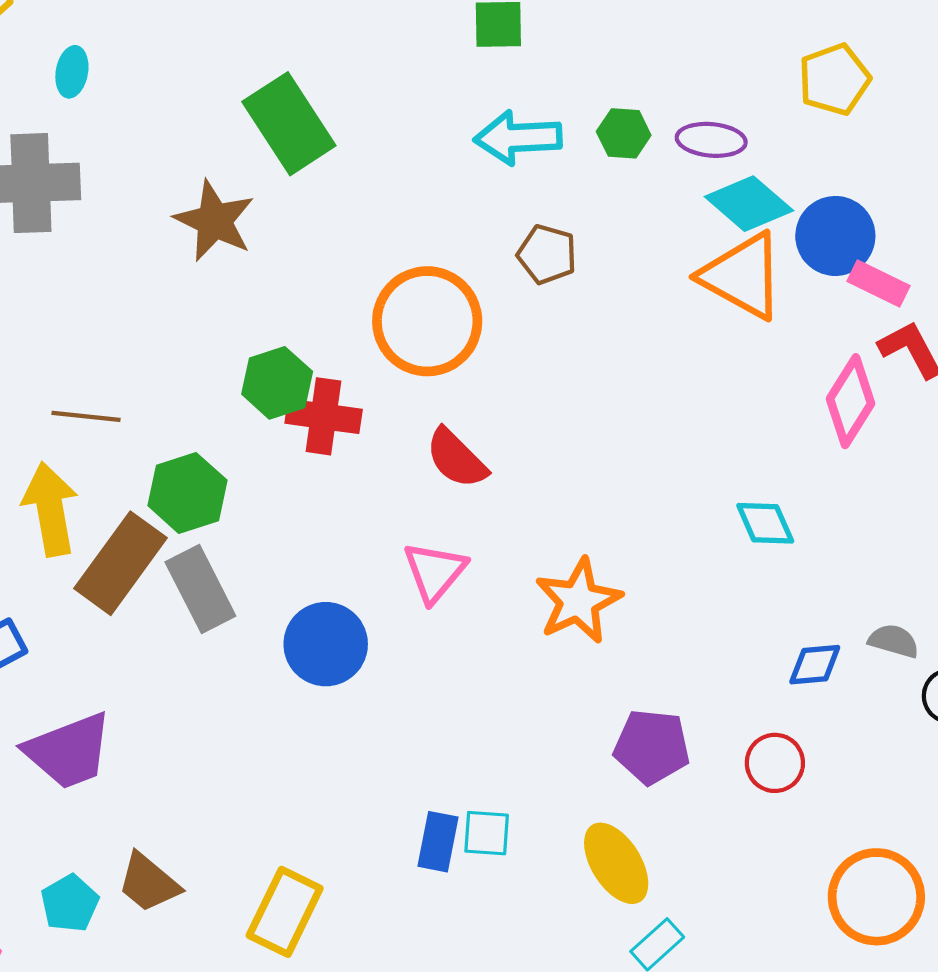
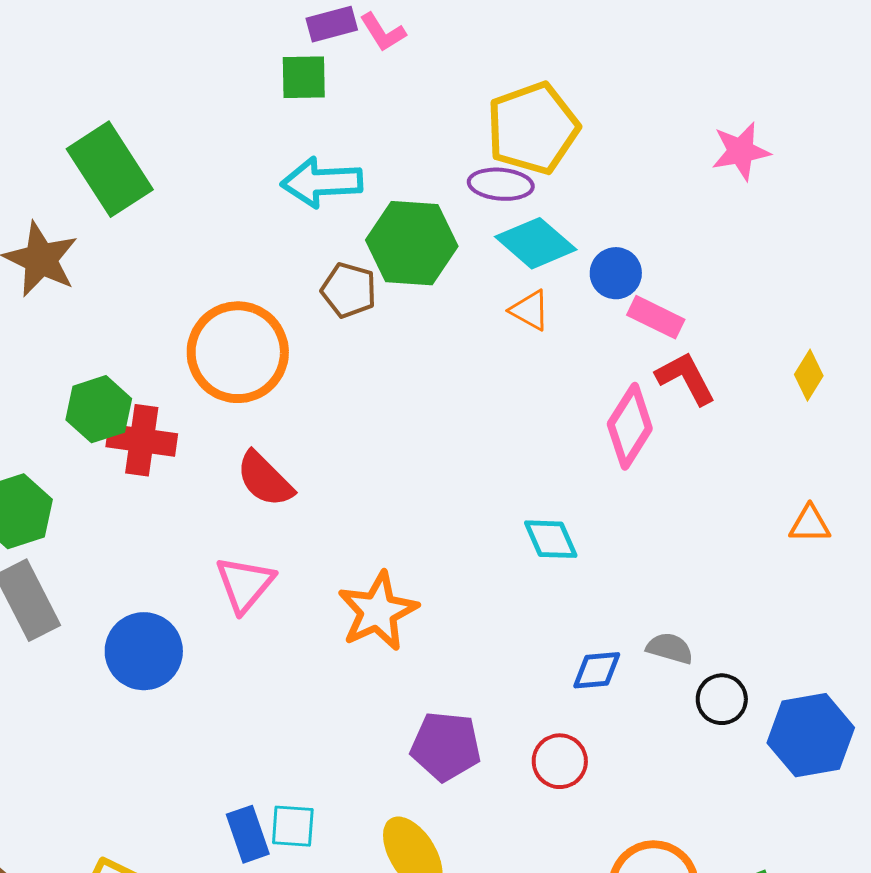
yellow pentagon: (834, 79) -> (533, 128), moved, size x1.4
green hexagon: (624, 133) -> (412, 243), moved, size x1.8
blue circle: (835, 236) -> (616, 273), size x0.7
orange triangle: (742, 276) -> (530, 310), size x0.5
blue rectangle: (438, 842) -> (248, 834), turned -30

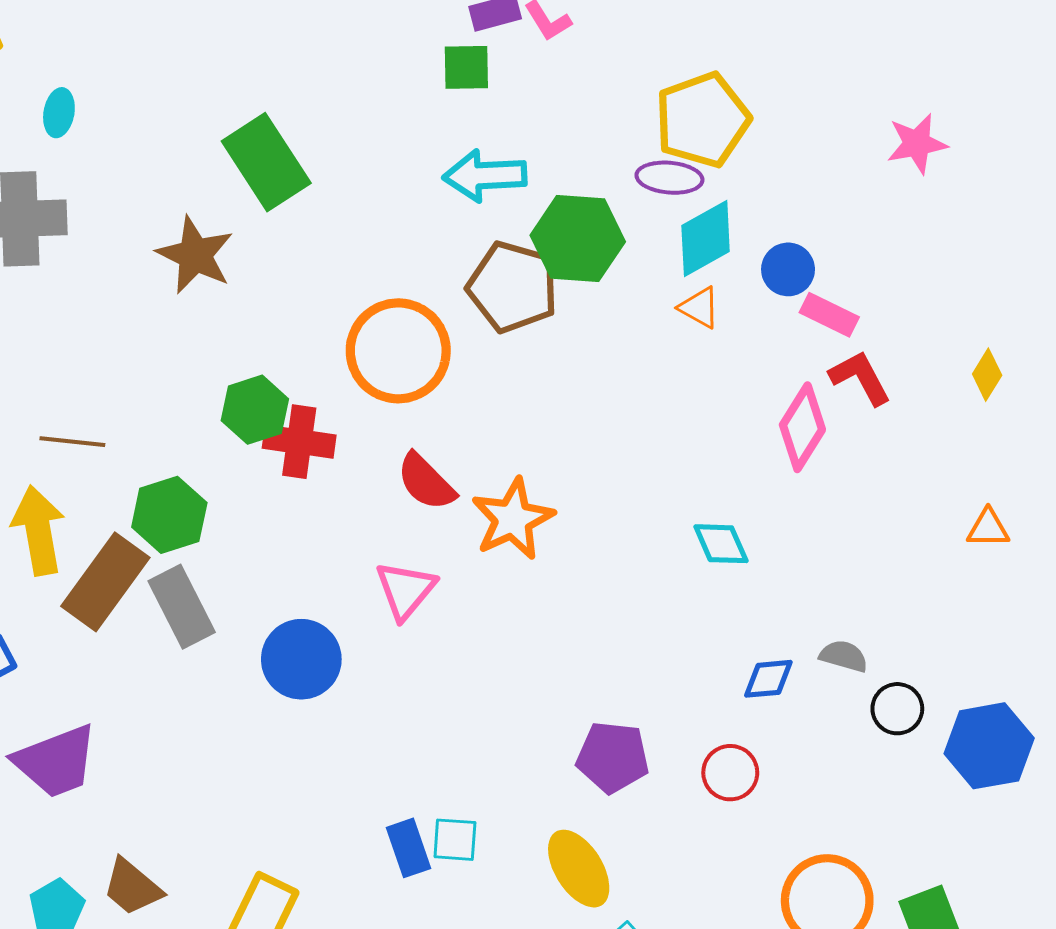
cyan diamond: (536, 243) -> (706, 238), turned -70
brown pentagon: (349, 290) -> (513, 287), size x1.6
orange star: (378, 611) -> (513, 519), moved

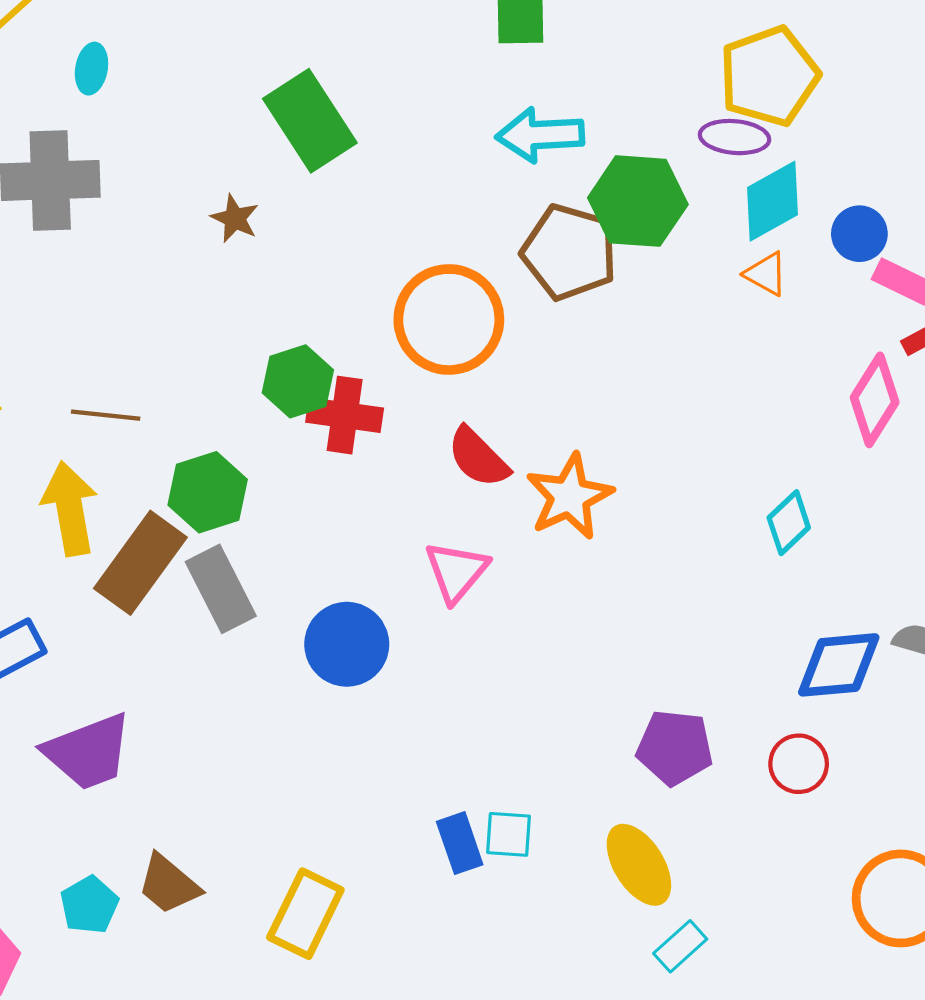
brown star: (195, 255) -> (235, 218), size x0.6
cyan diamond: (721, 544) -> (789, 523), turned 70
blue diamond: (768, 679) -> (839, 665), size x1.6

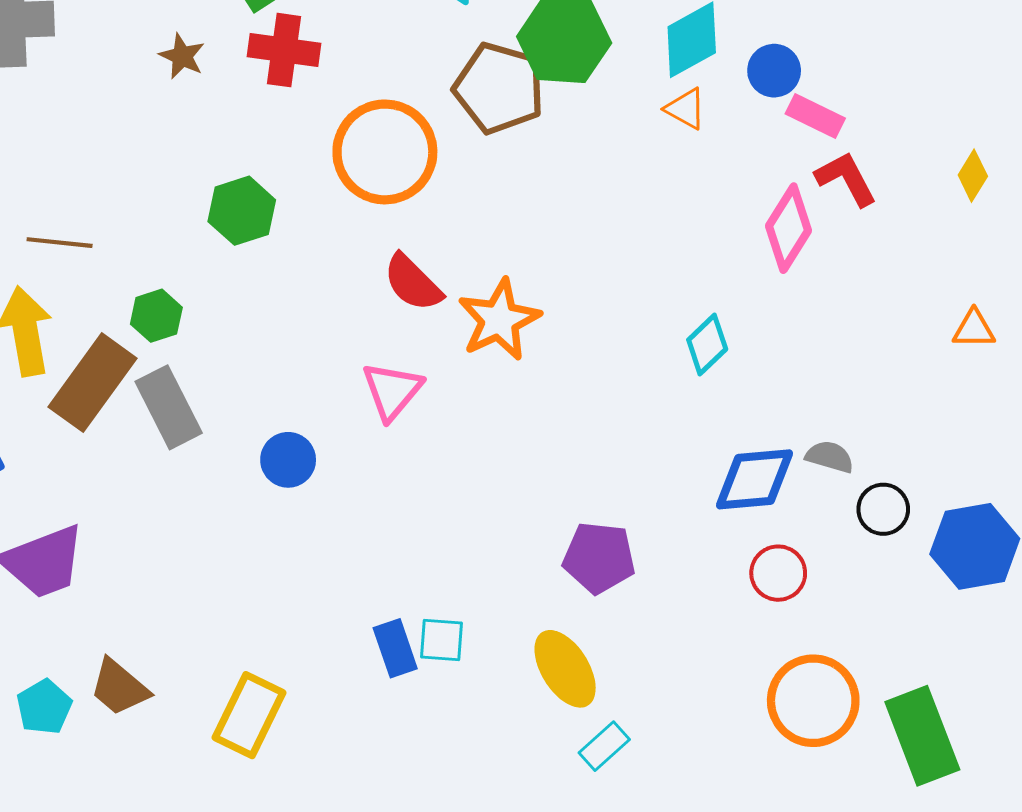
red cross: (345, 415) -> (284, 50), moved
green hexagon: (208, 492) -> (156, 316), size x0.7
blue circle: (347, 644) -> (288, 460), size x0.7
red circle: (799, 764) -> (778, 573), moved

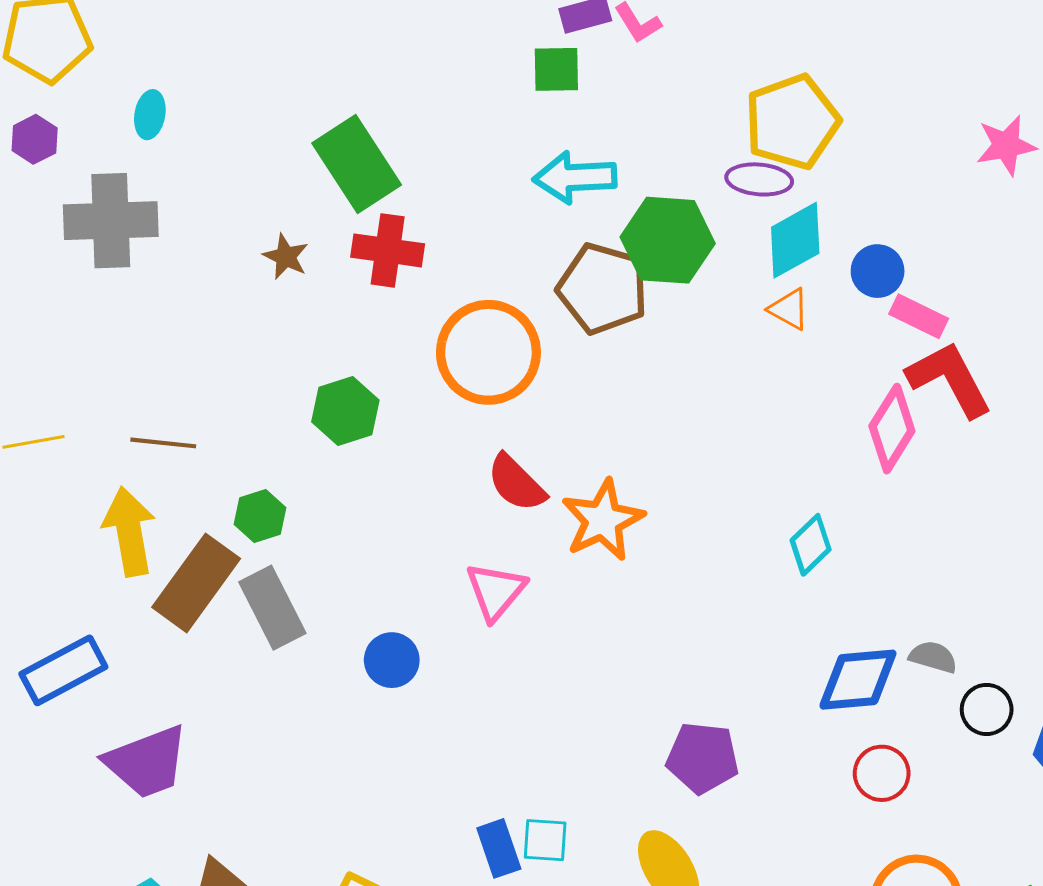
red L-shape: (846, 179) -> (950, 379), size x1.4

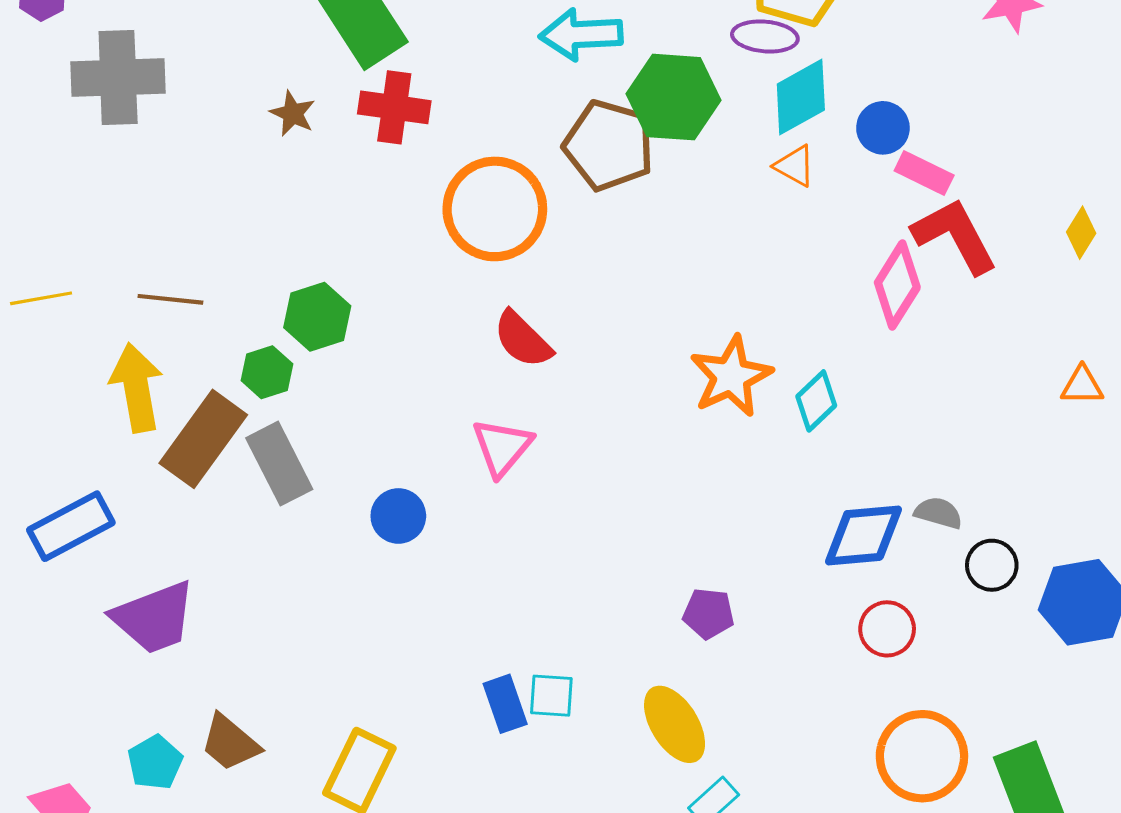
green hexagon: (345, 411) -> (317, 317), moved
orange star: (603, 520) -> (731, 376), moved
purple pentagon: (703, 758) -> (708, 613), size x0.7

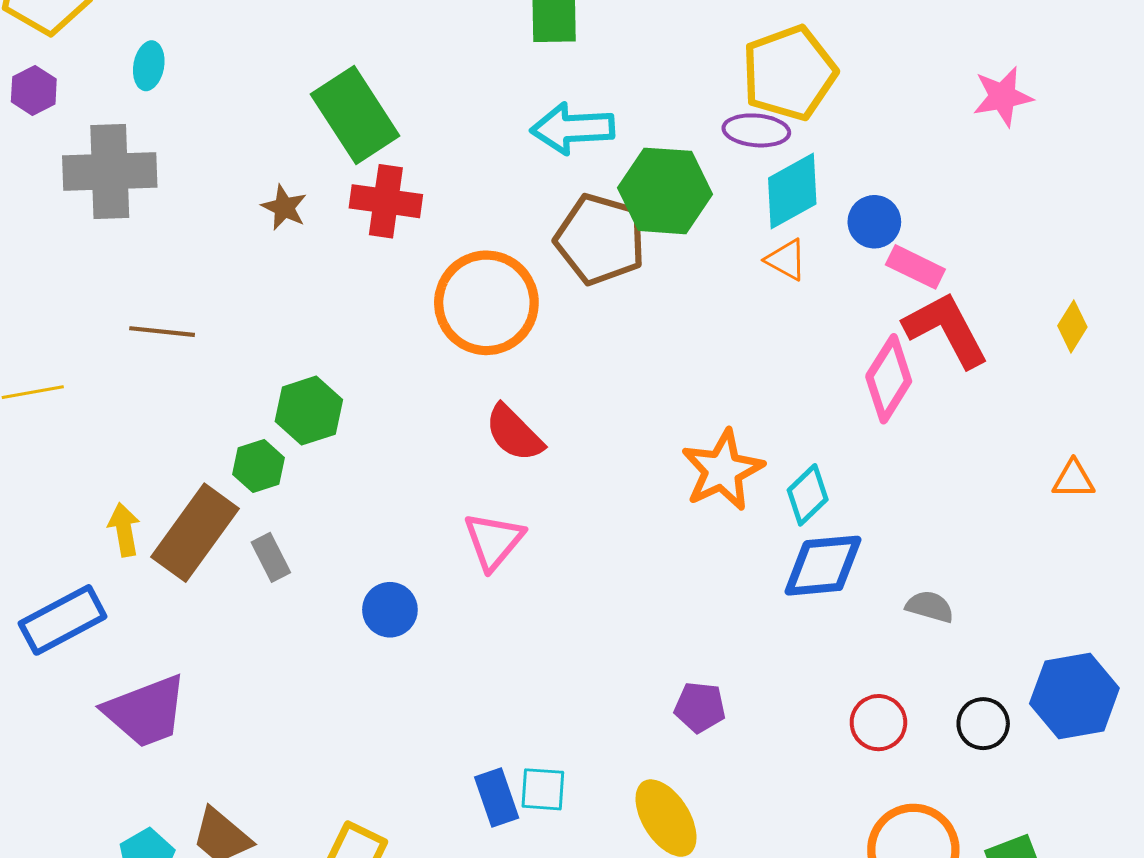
brown line: (170, 299) -> (162, 332), moved
yellow arrow: (137, 388) -> (124, 530), moved, size x0.6
gray rectangle: (279, 464) -> (271, 557), size x0.6
blue diamond: (863, 535) -> (823, 566), moved
black circle: (992, 565) -> (983, 724), moved

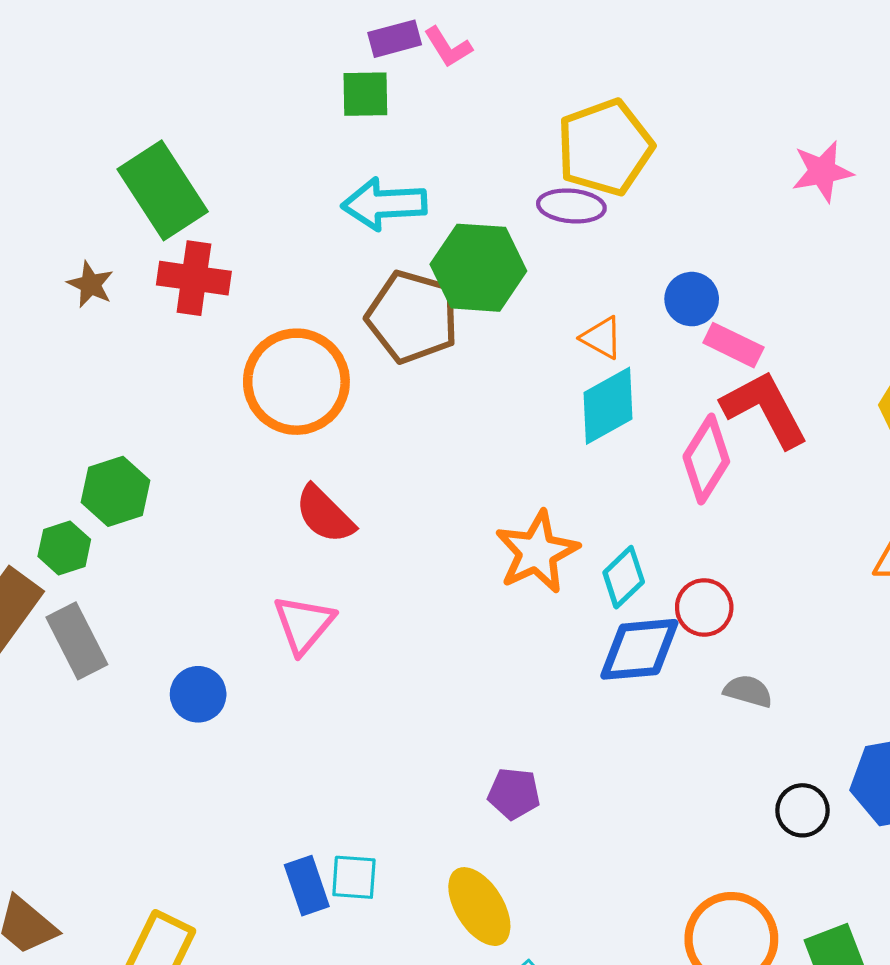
cyan diamond: (792, 191) -> (608, 406), moved
gray rectangle: (271, 557) -> (77, 641), size x1.5
red circle: (878, 723) -> (704, 607), moved

